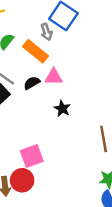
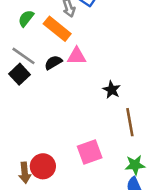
black star: (62, 108) -> (112, 90), moved
pink square: (32, 156) -> (90, 152), moved

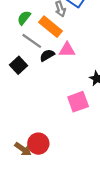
gray line: (23, 56) -> (32, 41), moved
pink square: (90, 152) -> (78, 102), moved
brown arrow: (25, 173) -> (23, 149), turned -49

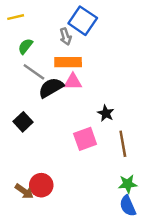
orange rectangle: (50, 27) -> (68, 62), moved, turned -40
black semicircle: (47, 55) -> (51, 88), size x1.5
black square: (18, 65) -> (23, 122), moved

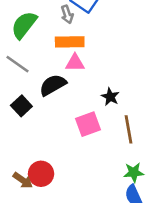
green semicircle: (25, 46) -> (24, 25), size x1.6
gray line: (34, 72) -> (18, 64), moved
black semicircle: (51, 88) -> (53, 85), moved

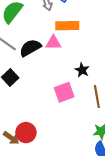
orange rectangle: (70, 42) -> (67, 26), moved
black semicircle: (53, 85) -> (30, 48), moved

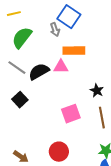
black star: (82, 70) -> (97, 91), moved
red circle: (26, 133) -> (59, 152), moved

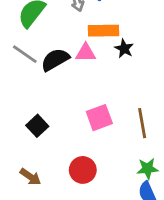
black star: (97, 91) -> (124, 49), moved
black square: (20, 100) -> (37, 126), moved

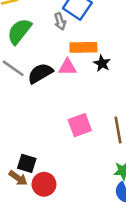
black square: (37, 126) -> (27, 163), moved, turned -30
red circle: (83, 170) -> (44, 184), moved

